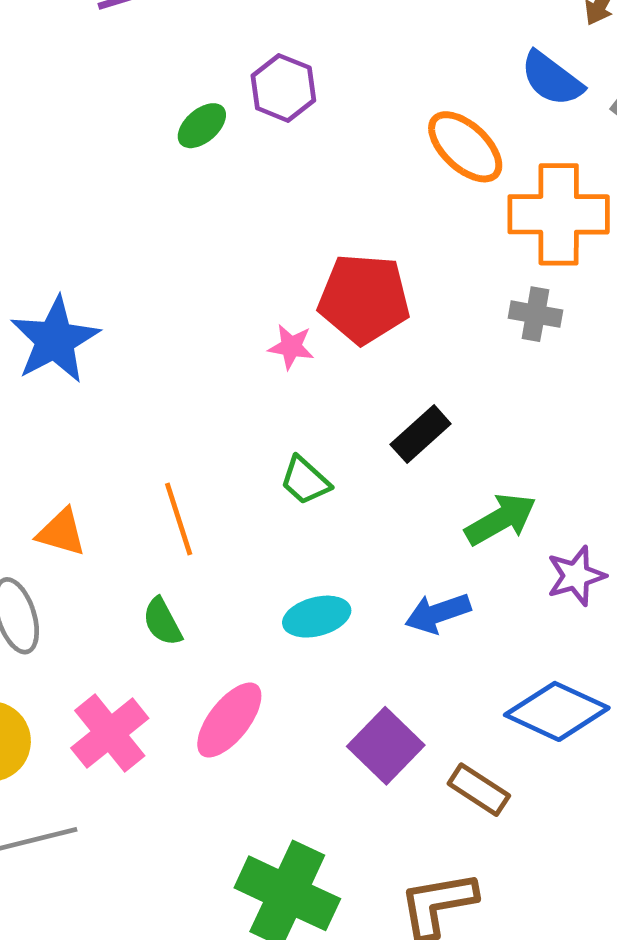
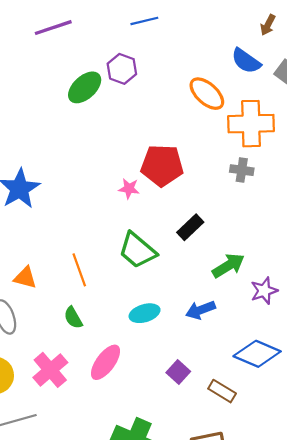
green ellipse: (202, 126) -> (85, 87), size x1.5
green trapezoid: (305, 481) -> (137, 250), size x1.6
purple square: (386, 746) -> (178, 372), size x0.7

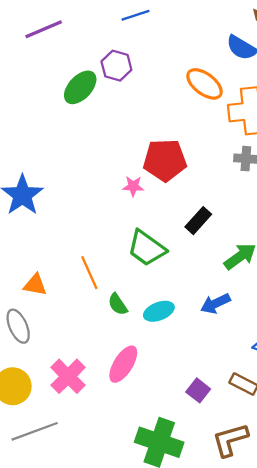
green semicircle: (73, 318) -> (118, 304), moved
purple square: (178, 372) -> (198, 390), moved

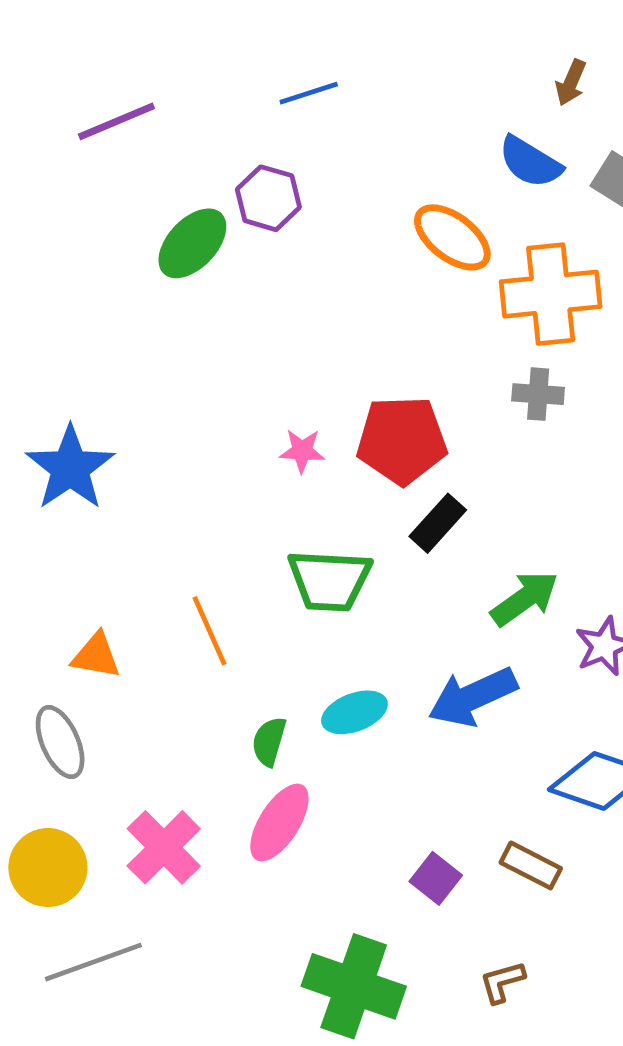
red pentagon: (165, 160) -> (402, 440), moved
green trapezoid: (147, 248) -> (329, 580), turned -33
green semicircle: (118, 304) -> (269, 741), moved, turned 50
blue arrow: (215, 304) -> (473, 697), size x1.4
brown L-shape: (230, 440) -> (502, 982), size x0.6

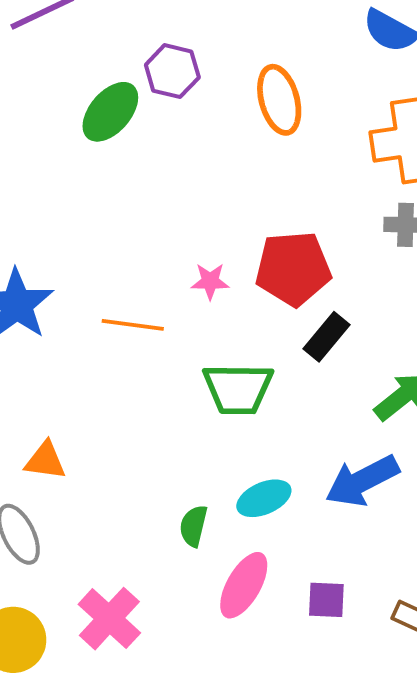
orange ellipse: (452, 237) -> (279, 100), moved, turned 40
orange line: (209, 631) -> (133, 325), moved, turned -56
pink ellipse: (279, 823) -> (244, 585), moved
purple square: (436, 878) -> (326, 600), moved, turned -33

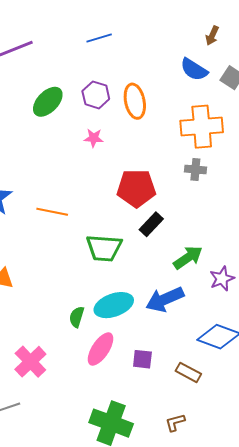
purple hexagon: (172, 71) -> (96, 95), moved
pink star: (210, 281) -> (94, 138), moved
cyan ellipse: (264, 498) -> (114, 305), size x1.4

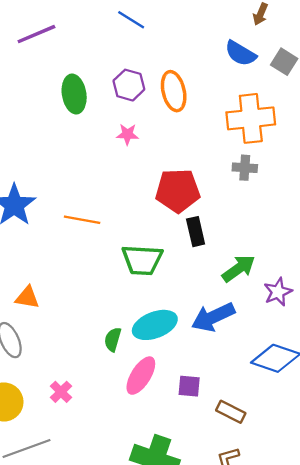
blue line: (99, 38) -> (131, 20), turned 50
green ellipse: (48, 102) -> (74, 94), turned -52
black rectangle: (151, 224) -> (196, 232), turned -55
pink cross: (30, 362) -> (61, 392), size x0.6
brown rectangle: (188, 372) -> (231, 412), moved

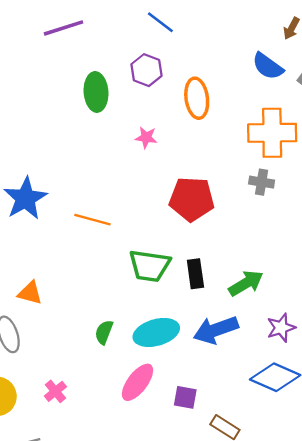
purple hexagon: (129, 85) -> (146, 70), moved
black rectangle: (196, 232) -> (195, 274), moved
purple star: (278, 292) -> (281, 328), moved
green semicircle: (113, 339) -> (104, 332), moved

